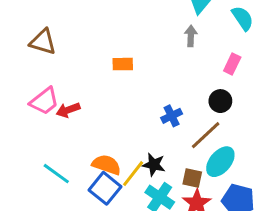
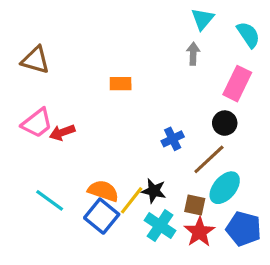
pink rectangle: (232, 64) -> (237, 84), size x1.5

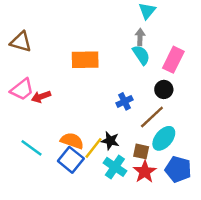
cyan semicircle: (248, 35) -> (141, 55), moved
orange rectangle: (121, 84) -> (85, 60), size x1.6

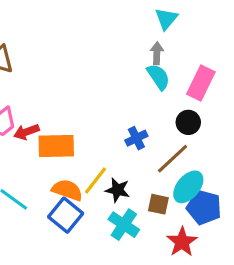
orange rectangle: (85, 60) -> (56, 146), moved
yellow line: (94, 148) -> (96, 181), moved
blue pentagon: (178, 169) -> (204, 207), moved
red star: (145, 172) -> (182, 242), moved

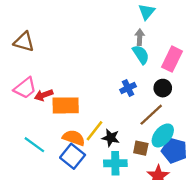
blue cross: (136, 138) -> (128, 88), moved
cyan cross: (124, 225) -> (115, 163), turned -35

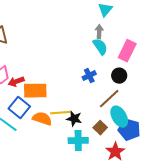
yellow line: (95, 131) -> (60, 113), turned 48
cyan ellipse: (163, 135) -> (119, 117), turned -70
brown square: (141, 148) -> (100, 128), turned 32
blue square: (73, 156) -> (19, 108), moved

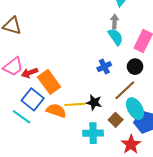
orange rectangle: (35, 91) -> (49, 82), turned 55
black star: (74, 119) -> (94, 102), moved

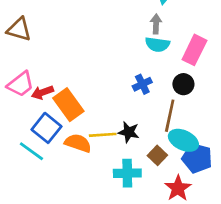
cyan semicircle: (116, 37) -> (157, 44), turned 132
brown line: (125, 90) -> (170, 116), turned -35
cyan ellipse: (135, 109) -> (183, 140), turned -35

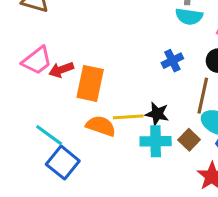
orange rectangle: (68, 105) -> (90, 83), turned 48
blue square: (46, 128) -> (63, 163), moved
cyan cross: (127, 173) -> (156, 141), moved

